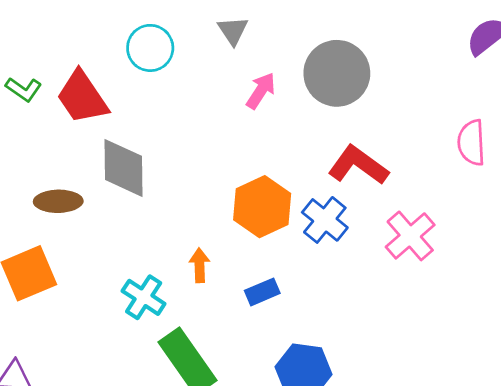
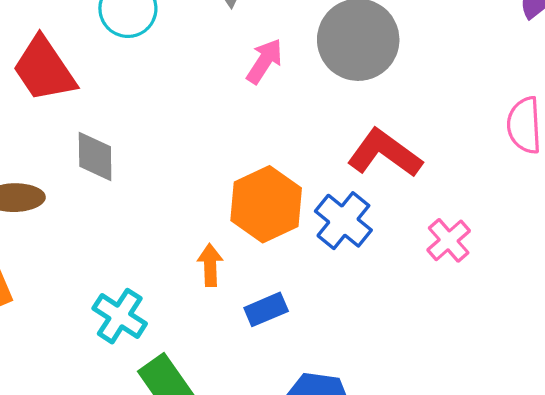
gray diamond: (124, 168) -> (95, 156), size x0.7
pink cross: (410, 236) -> (449, 240), size x0.7
orange arrow: (200, 265) -> (210, 265), moved

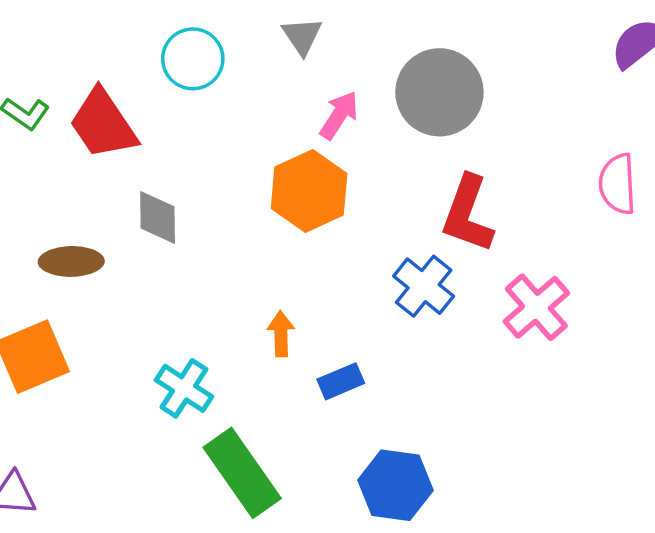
red L-shape: (385, 153) -> (468, 214), turned -106
orange hexagon: (266, 204) -> (309, 191), moved
pink cross: (449, 240) -> (536, 307), size x1.4

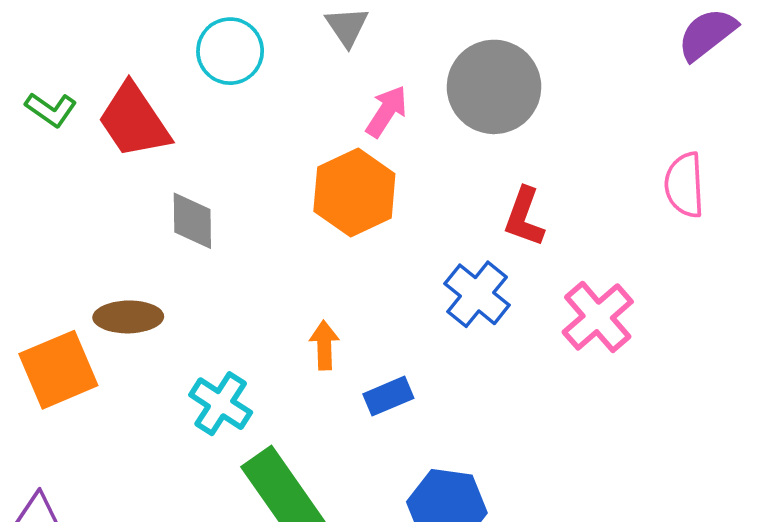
red L-shape: (468, 214) -> (524, 217), size x0.7
brown ellipse: (71, 261) -> (128, 317), moved

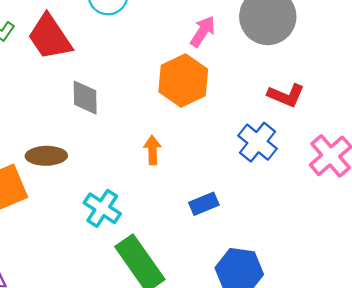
red L-shape: (524, 217) -> (286, 95), turned -87
orange arrow: (324, 345) -> (152, 150), moved

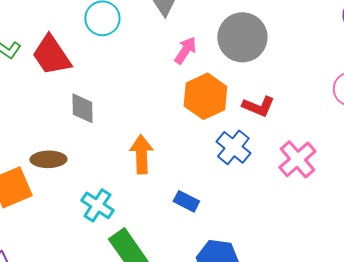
orange hexagon: (183, 80) -> (205, 96), moved
orange arrow: (152, 150) -> (141, 154), size x1.5
blue rectangle: (204, 204) -> (186, 201), turned 50

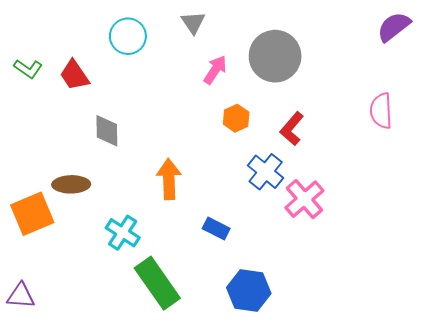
red trapezoid: (51, 55) -> (74, 75), size x0.7
orange hexagon: (205, 96) -> (236, 118), size x0.6
red L-shape: (258, 106) -> (292, 129), turned 108
pink cross: (297, 159) -> (304, 199), moved

